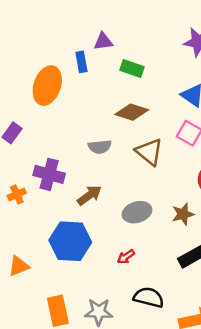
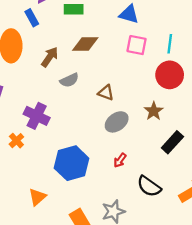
brown triangle: (149, 152) -> (106, 93), moved, size x0.7
purple cross: (49, 174) -> (37, 116), turned 30
brown arrow: (89, 195) -> (50, 57), moved
black semicircle: (149, 297) -> (149, 186), turned -140

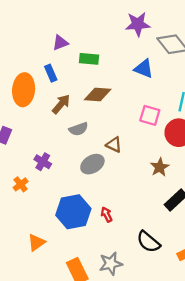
blue rectangle: (32, 18) -> (51, 73), moved
pink square: (137, 45) -> (150, 115), moved
purple cross: (37, 116) -> (43, 162), size x0.7
gray ellipse: (117, 122) -> (92, 164), moved
red arrow: (120, 160) -> (107, 215), moved, turned 112

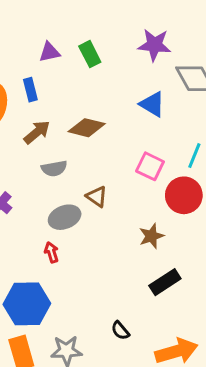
green rectangle: (89, 59) -> (90, 54), moved, turned 48
blue hexagon: (73, 212) -> (27, 304), moved
red arrow: (107, 215) -> (51, 252), moved
black semicircle: (148, 242) -> (120, 331), size x0.6

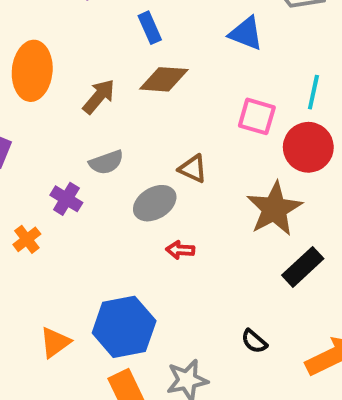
blue rectangle: (30, 90) -> (150, 28), moved
gray semicircle: (54, 168) -> (106, 162), moved
brown star: (151, 236) -> (274, 209), size x1.6
red arrow: (51, 252) -> (180, 250), moved, turned -60

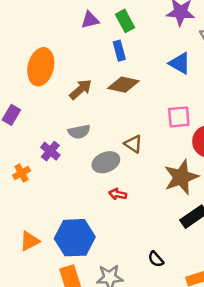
pink square: (257, 116) -> (179, 117), turned -30

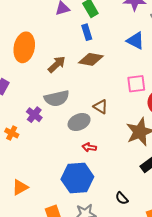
gray semicircle: (79, 132) -> (57, 98), size x1.4
orange cross: (21, 173) -> (12, 133), turned -32
blue hexagon: (75, 238) -> (77, 178), moved

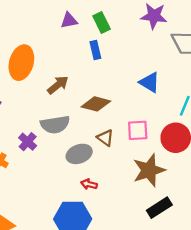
blue triangle: (135, 41) -> (150, 82), moved
brown diamond: (91, 59) -> (96, 104), moved
pink square: (136, 84) -> (138, 130), moved

